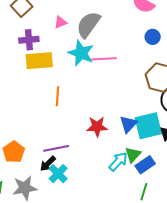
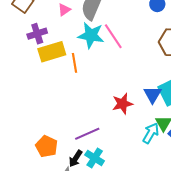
pink line: (103, 59) -> (113, 36), turned 72
orange line: (57, 96) -> (74, 63), moved
black arrow: (48, 164) -> (76, 159), moved

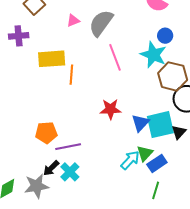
purple cross: (37, 34) -> (19, 36), moved
cyan star: (91, 35) -> (153, 55), moved
red star: (122, 104) -> (111, 109), moved
orange pentagon: (47, 146) -> (46, 133), moved, turned 30

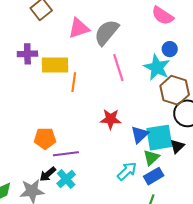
pink triangle: (73, 21) -> (79, 28), size x1.6
purple cross: (19, 36) -> (27, 54), moved
green triangle: (145, 153) -> (151, 158), moved

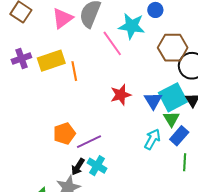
cyan star: (157, 67) -> (132, 26), moved

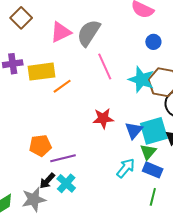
cyan star: (132, 26) -> (141, 80), moved
orange line: (74, 71) -> (62, 86), turned 54
blue rectangle: (179, 136) -> (153, 170), turned 60

